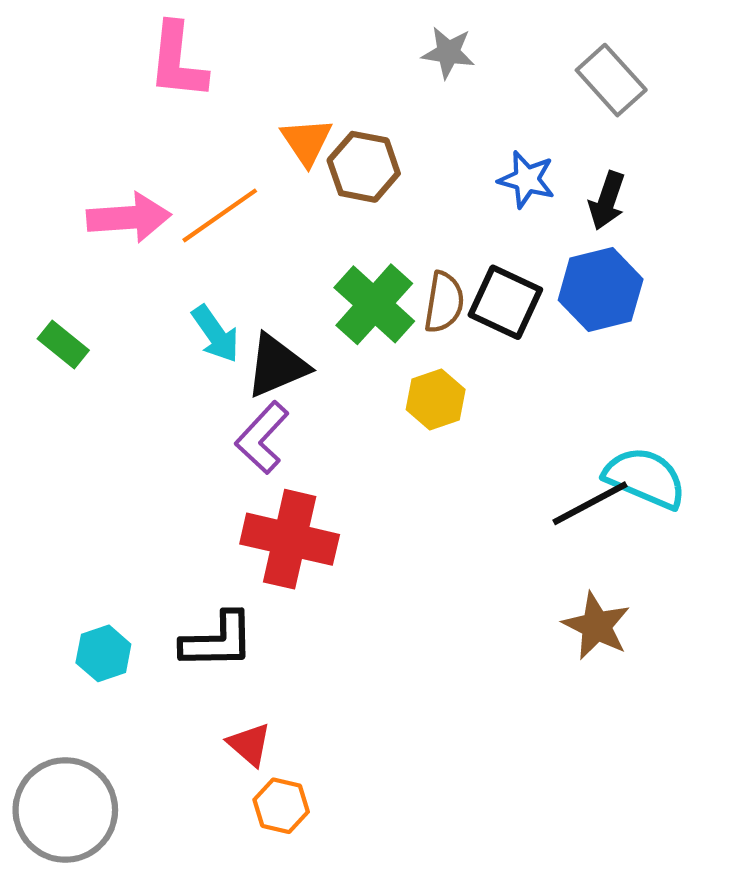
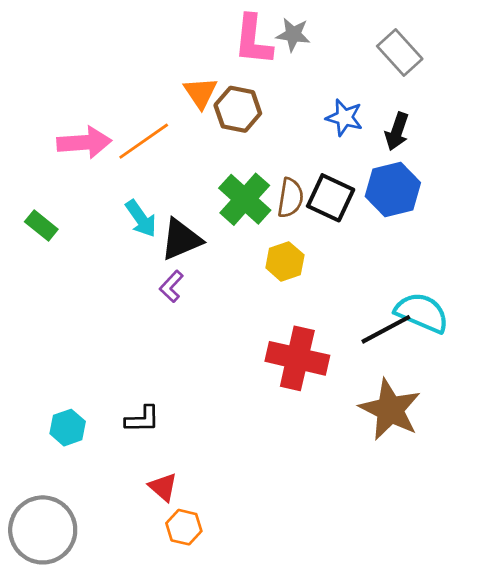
pink L-shape: (177, 61) -> (253, 40), moved
purple L-shape: (262, 438) -> (171, 286), size x0.7
red cross: (290, 539) -> (297, 358), moved
brown star: (596, 626) -> (390, 410), size x1.4
black L-shape: (218, 641) -> (142, 419), size x0.7

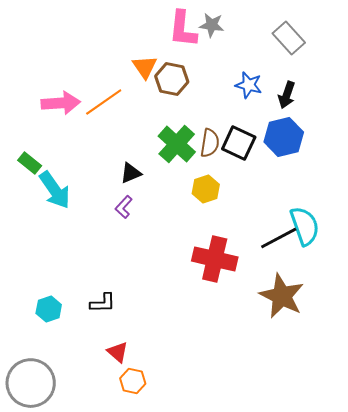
cyan arrow: (141, 219) -> (55, 190), moved, size x1.4
black triangle: (181, 239) -> (131, 173), size x0.7
cyan semicircle: (422, 313) -> (305, 226), turned 48

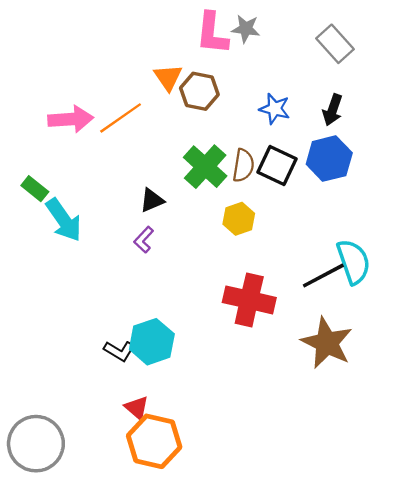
blue star: (249, 85) -> (275, 109), moved
black L-shape: (103, 303) -> (119, 351), turned 32
cyan hexagon: (49, 309) -> (152, 342), moved, size x1.5
orange hexagon: (133, 381) -> (154, 441), size x1.8

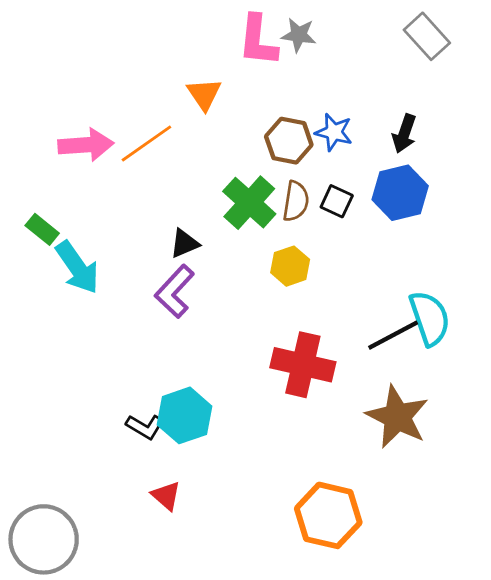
gray rectangle: (335, 44) -> (427, 36), moved
brown hexagon: (199, 91) -> (289, 141), moved
black square: (277, 165) -> (337, 201), size x0.7
purple L-shape: (144, 240) -> (175, 291), size x1.6
orange hexagon: (154, 441) -> (328, 515), moved

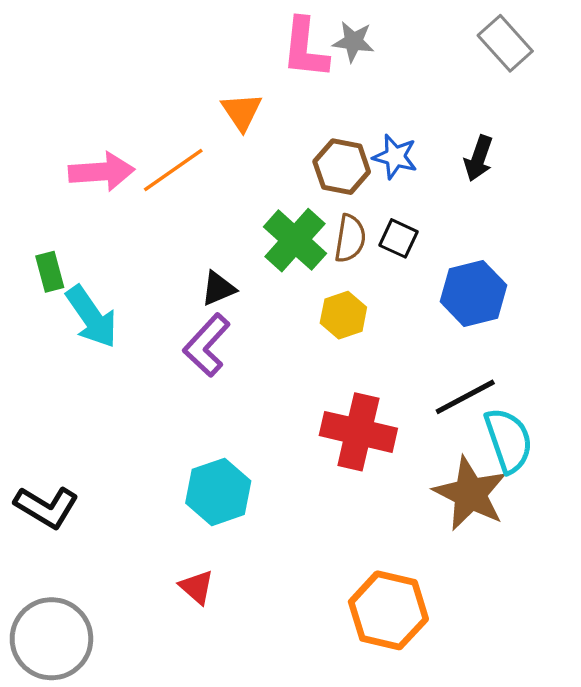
blue hexagon: (400, 193) -> (474, 293), moved
green rectangle: (42, 229) -> (50, 272), turned 36
cyan semicircle: (430, 318) -> (509, 440), moved
black L-shape: (145, 427) -> (46, 507), moved, size x1.4

